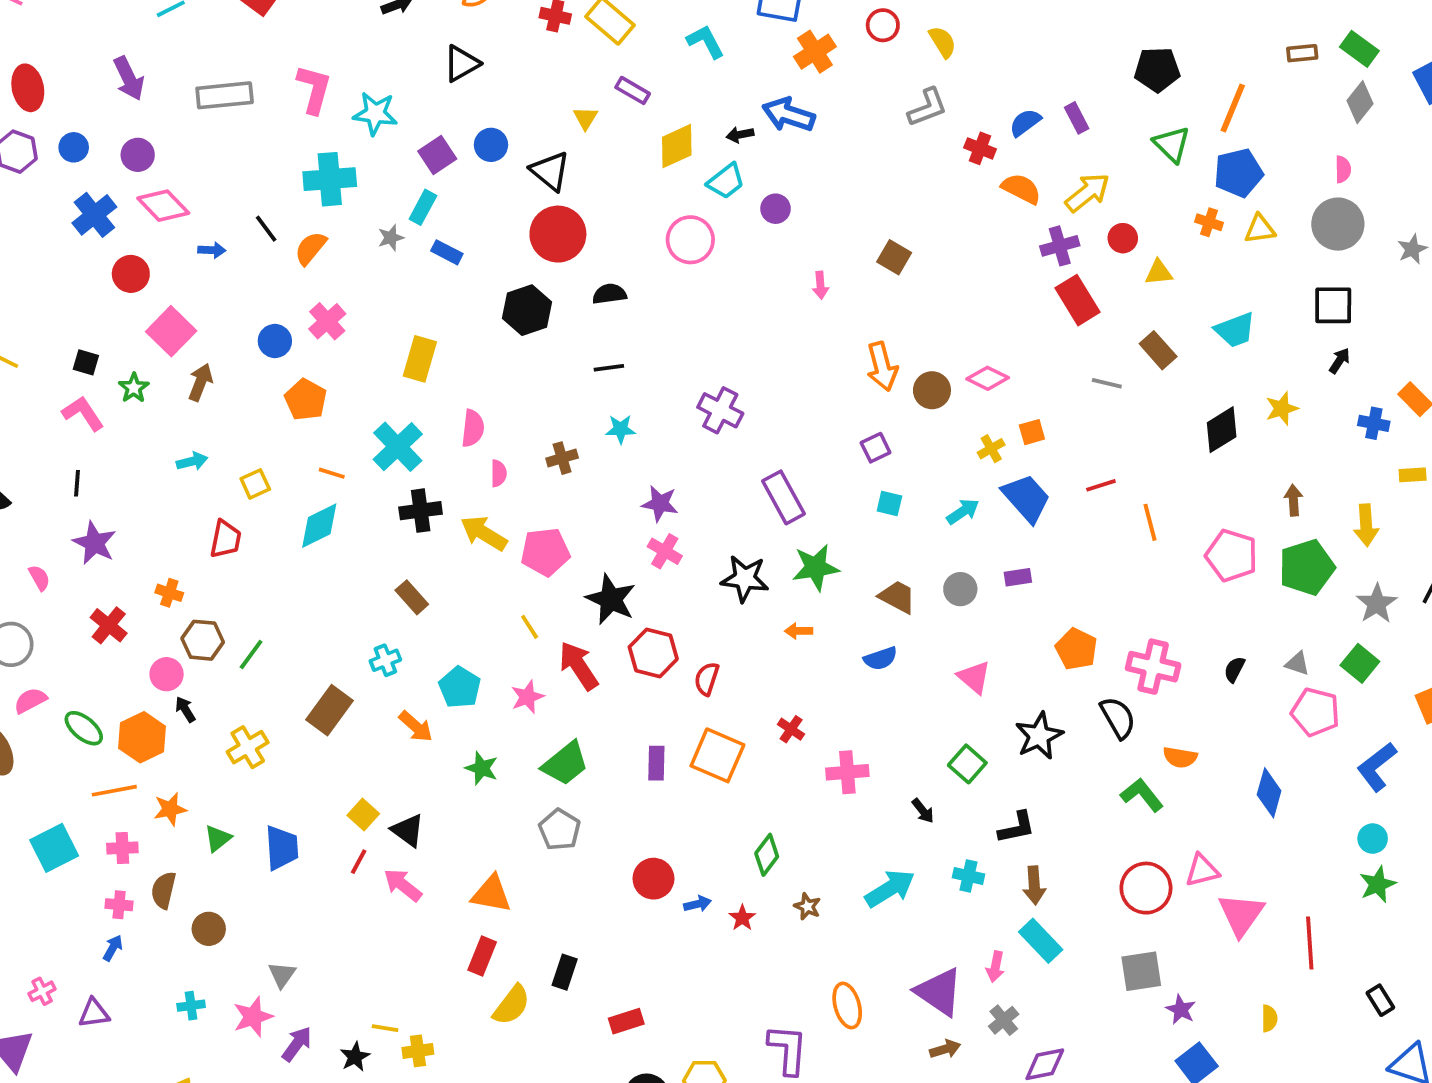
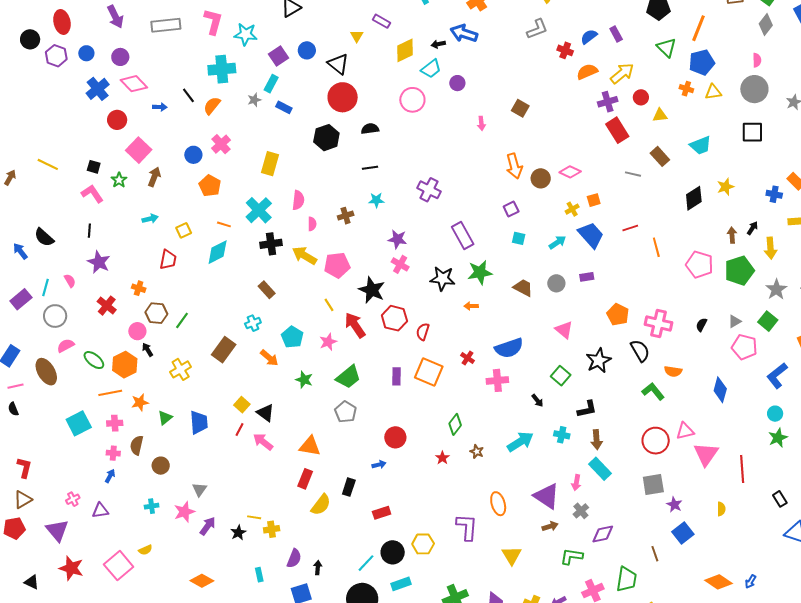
orange semicircle: (1021, 189) -> (587, 72), turned -50
black arrow: (1339, 361) -> (752, 228), moved
blue semicircle: (880, 658) -> (509, 348), moved, size x1.6
gray triangle: (1297, 664) -> (735, 321), turned -48
blue arrow: (698, 904) -> (379, 465), moved

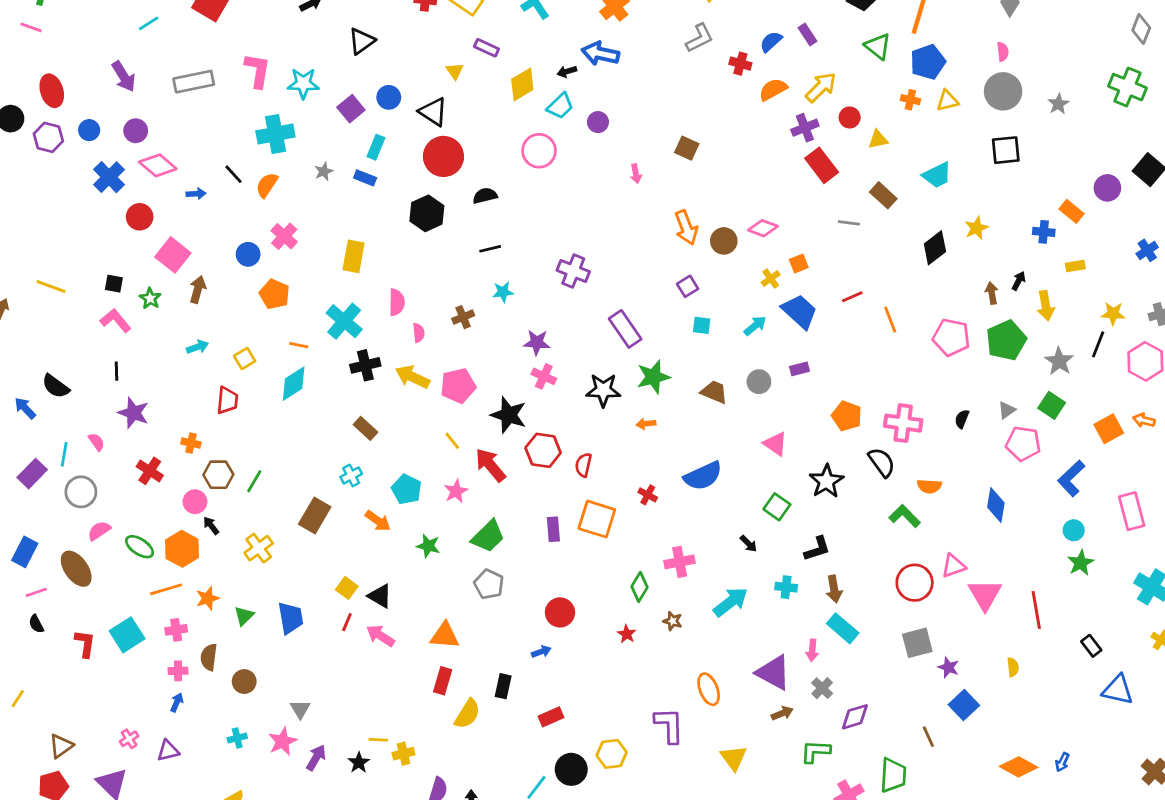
cyan rectangle: (271, 84) -> (376, 147), moved
pink cross: (497, 380) -> (680, 562), moved
red L-shape: (24, 468) -> (85, 644), moved

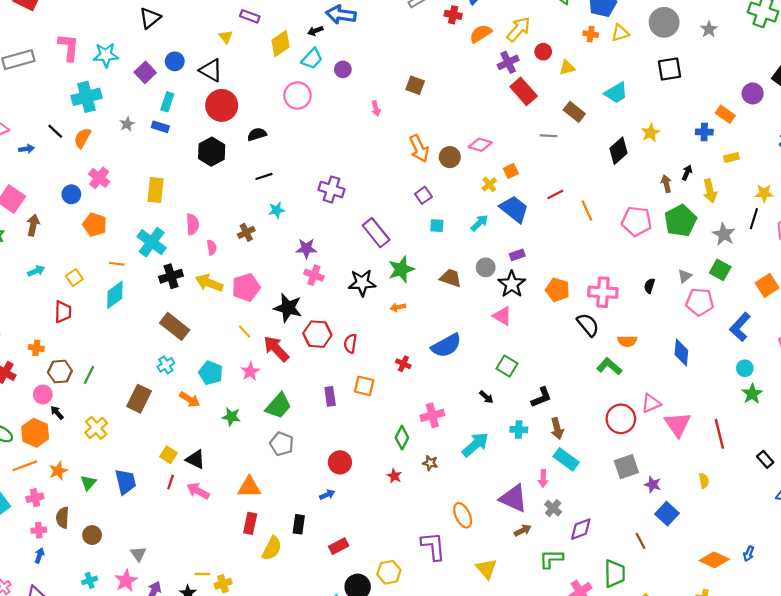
brown rectangle: (365, 428) -> (175, 326), size x1.5
black star: (826, 481) -> (512, 284), moved
orange square: (597, 519) -> (364, 386), size x0.7

